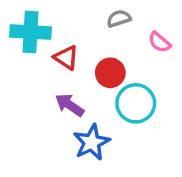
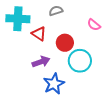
gray semicircle: (119, 18) -> (56, 11), moved
purple arrow: (70, 105) -> (41, 62), turned 126

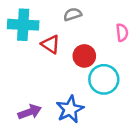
pink semicircle: (94, 25) -> (122, 33), turned -136
purple arrow: (41, 62) -> (30, 112), moved

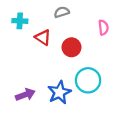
cyan cross: (23, 25) -> (20, 21), size x0.6
cyan circle: (104, 79) -> (88, 80), moved

